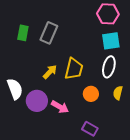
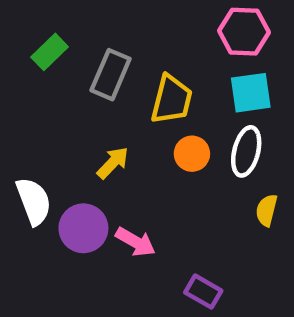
green rectangle: (23, 33) -> (50, 52), moved, turned 35
yellow trapezoid: (74, 69) -> (172, 99), moved
orange circle: (91, 94) -> (192, 154), moved

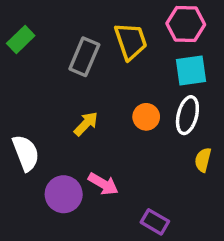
green rectangle: (50, 52) -> (21, 39), moved
yellow trapezoid: (172, 99) -> (131, 41), moved, turned -33
purple circle: (83, 228) -> (64, 194), moved

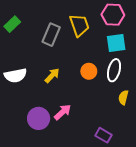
white semicircle: (26, 153) -> (15, 75), moved, turned 100
pink arrow: (103, 184) -> (63, 112), turned -72
purple rectangle: (155, 222) -> (104, 135), moved

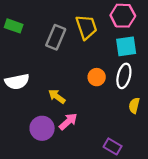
green rectangle: (12, 24) -> (14, 26), turned 63
yellow arrow: (52, 75) -> (57, 96), moved, turned -98

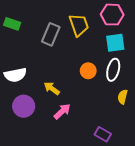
purple circle: (42, 128) -> (24, 106), moved

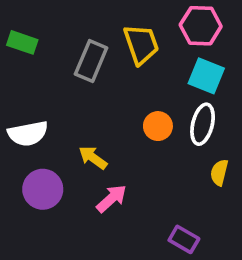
cyan square: (115, 43) -> (206, 76), turned 30

